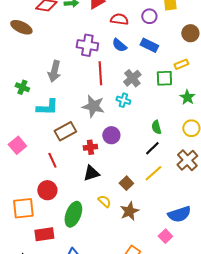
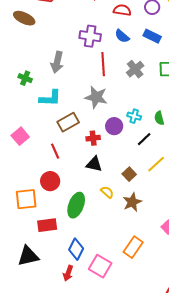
cyan cross: (123, 100) -> (134, 116), moved
black line: (152, 148) -> (144, 139), moved
black triangle: (91, 173) -> (94, 164), turned 30

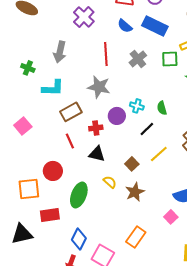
purple cross: (90, 36) -> (84, 17), moved, turned 35
blue rectangle: (152, 36) -> (155, 26), size x1.4
red line: (55, 151) -> (70, 141), moved
black triangle: (28, 256) -> (22, 234), moved

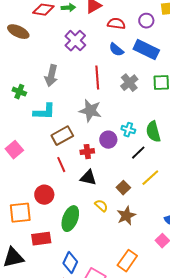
green semicircle: (162, 108) -> (153, 132), size x1.5

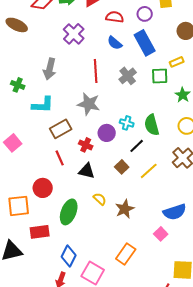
blue rectangle: (146, 50) -> (145, 43), turned 35
red cross: (87, 152) -> (86, 145), turned 32
brown square: (123, 188) -> (122, 167), moved

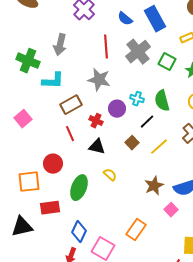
gray cross: (128, 76) -> (138, 52), size x1.4
green square: (160, 76) -> (167, 62), moved, turned 30
green cross: (18, 85) -> (28, 61), size x1.6
brown star: (125, 209) -> (154, 186), moved

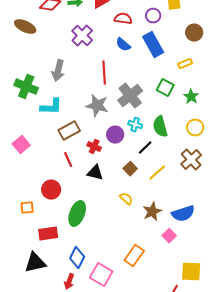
gray cross: (138, 52) -> (130, 96), moved
yellow semicircle: (110, 175) -> (126, 199), moved
orange square: (29, 182) -> (27, 208), size x0.6
black triangle: (22, 227) -> (35, 263), moved

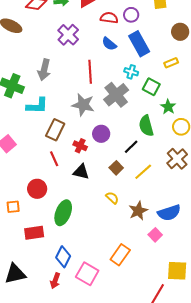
purple circle: (153, 16) -> (131, 15), moved
green star: (191, 97) -> (168, 107), moved
cyan cross: (135, 125) -> (131, 72), moved
brown rectangle: (69, 131) -> (55, 130), turned -35
black triangle: (35, 263) -> (15, 274), moved

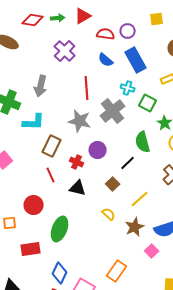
yellow line: (143, 172) -> (140, 199), moved

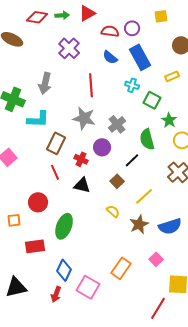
gray cross: (113, 111) -> (117, 124), moved, size x0.7
pink square: (152, 251) -> (156, 259), moved

